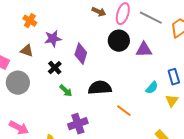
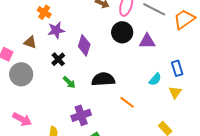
orange cross: (30, 21) -> (44, 12), moved

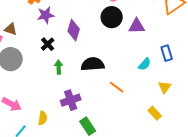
brown triangle: (30, 42) -> (11, 29), moved
green arrow: (69, 82) -> (59, 67), turned -136
yellow triangle: (175, 92) -> (165, 87), moved

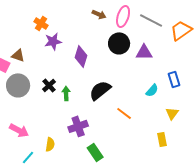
black cross: (48, 44) -> (49, 85), moved
black semicircle: (93, 64) -> (100, 90), turned -35
yellow rectangle: (155, 113) -> (162, 139), turned 32

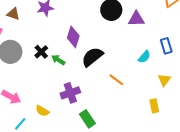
brown triangle: (18, 55) -> (13, 14), moved
purple diamond: (81, 56) -> (73, 37), moved
green arrow: (66, 93) -> (58, 60), turned -56
yellow semicircle: (50, 144) -> (42, 111), turned 112

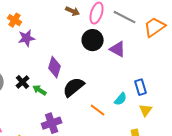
purple triangle: (136, 19) -> (118, 49), turned 30
blue rectangle: (166, 46) -> (141, 87), moved
cyan semicircle: (144, 57) -> (121, 99), moved

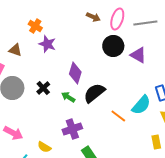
gray line: (125, 17) -> (145, 23), turned -35
purple star: (27, 38) -> (47, 44), turned 30
green arrow: (40, 90) -> (68, 97), moved
cyan semicircle: (121, 99) -> (141, 105), size x1.5

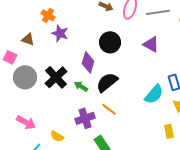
black circle: (113, 46) -> (110, 42), moved
black cross: (43, 88) -> (56, 77), size x1.6
orange line: (118, 116) -> (109, 109), moved

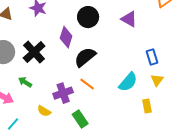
green arrow: (81, 86) -> (25, 82), moved
cyan semicircle: (154, 94) -> (128, 82), moved
yellow semicircle: (57, 136) -> (44, 111), moved

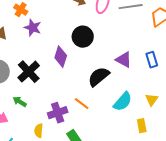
purple triangle: (129, 19) -> (124, 60), moved
black semicircle: (85, 57) -> (99, 77), moved
blue rectangle: (152, 57) -> (152, 60), moved
yellow semicircle: (44, 111) -> (39, 131), turned 64

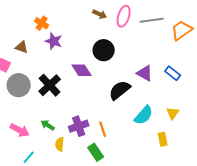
purple diamond: (61, 57) -> (82, 70), turned -50
blue rectangle: (152, 60) -> (173, 73), turned -35
green arrow: (20, 102) -> (48, 125), moved
orange line: (82, 104) -> (103, 129), moved, turned 35

